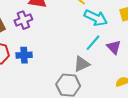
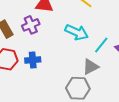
cyan arrow: (96, 18) -> (77, 32), moved

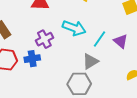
purple cross: (31, 25) -> (44, 39), moved

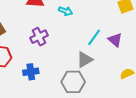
cyan arrow: (74, 28) -> (65, 11), moved, size x0.6
blue cross: (32, 59) -> (31, 72), moved

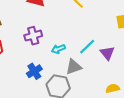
cyan arrow: (65, 11) -> (58, 49), moved, turned 128
blue cross: (31, 72) -> (34, 71), moved, turned -35

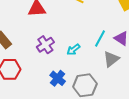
gray triangle: (74, 67) -> (111, 59), moved

